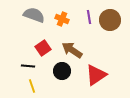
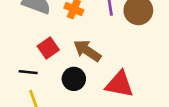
red triangle: (96, 75) -> (119, 84), turned 45

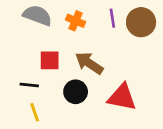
red square: (48, 48) -> (50, 60), turned 35

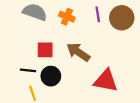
black circle: (76, 92) -> (51, 76), moved

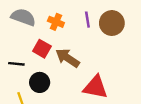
red square: (45, 50) -> (42, 49), moved, turned 30
black line: (28, 70) -> (16, 64), moved

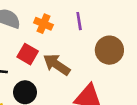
brown circle: (112, 23) -> (109, 50), moved

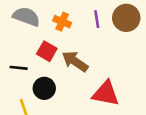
brown circle: (109, 50) -> (126, 18), moved

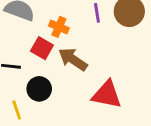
orange cross: (62, 22) -> (59, 27), moved

